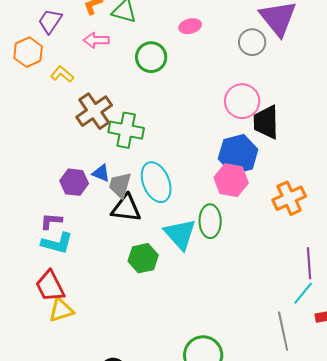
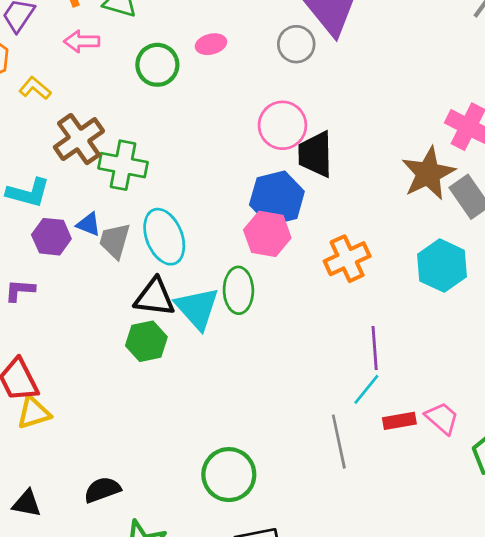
pink ellipse: (190, 26) -> (211, 44), moved
black triangle: (126, 208) -> (155, 297), moved
cyan L-shape: (57, 243) -> (28, 193), moved

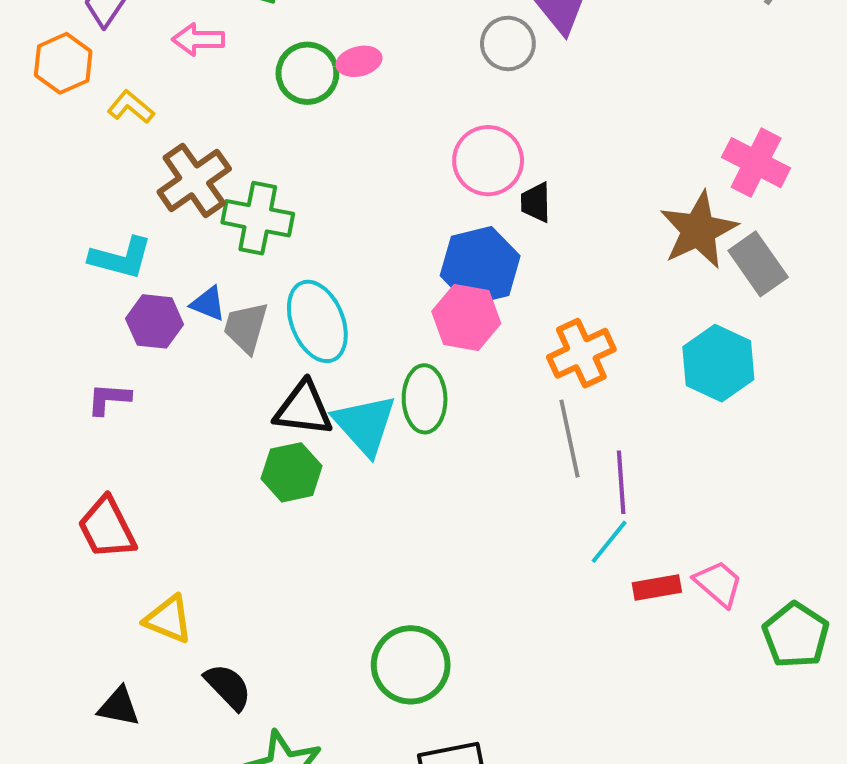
pink ellipse: (211, 44) -> (359, 61), moved
black trapezoid: (315, 154) -> (536, 202), size x0.6
yellow triangle: (34, 413) -> (168, 619), moved, turned 39
gray line: (339, 442) -> (569, 439), moved
black semicircle: (102, 490) -> (228, 687), turned 66

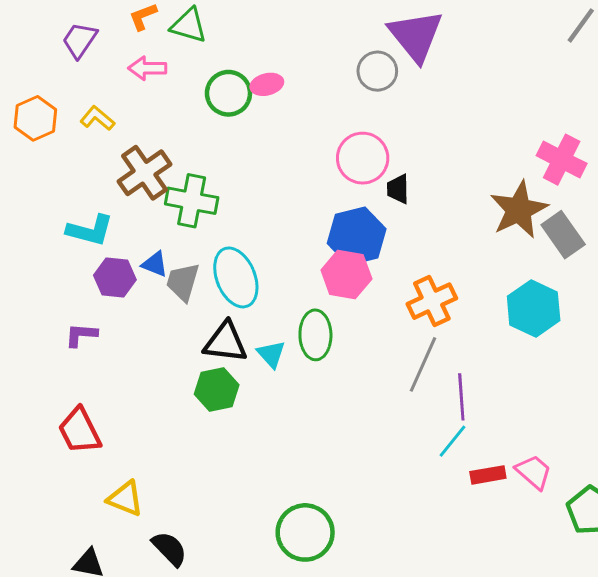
orange hexagon: (63, 63) -> (35, 118), moved
cyan triangle: (365, 425) -> (271, 354), size x0.6
gray line: (569, 439) -> (423, 364), turned 36

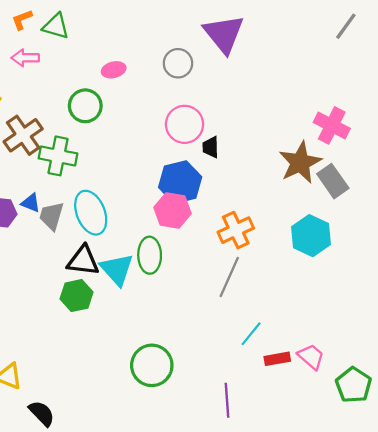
gray circle: (377, 71) -> (178, 63), moved
green circle: (228, 93) -> (85, 106), moved
cyan triangle: (271, 354) -> (117, 269), size x1.6
purple line: (461, 397) -> (227, 400), moved
green circle: (305, 532) -> (152, 365), moved

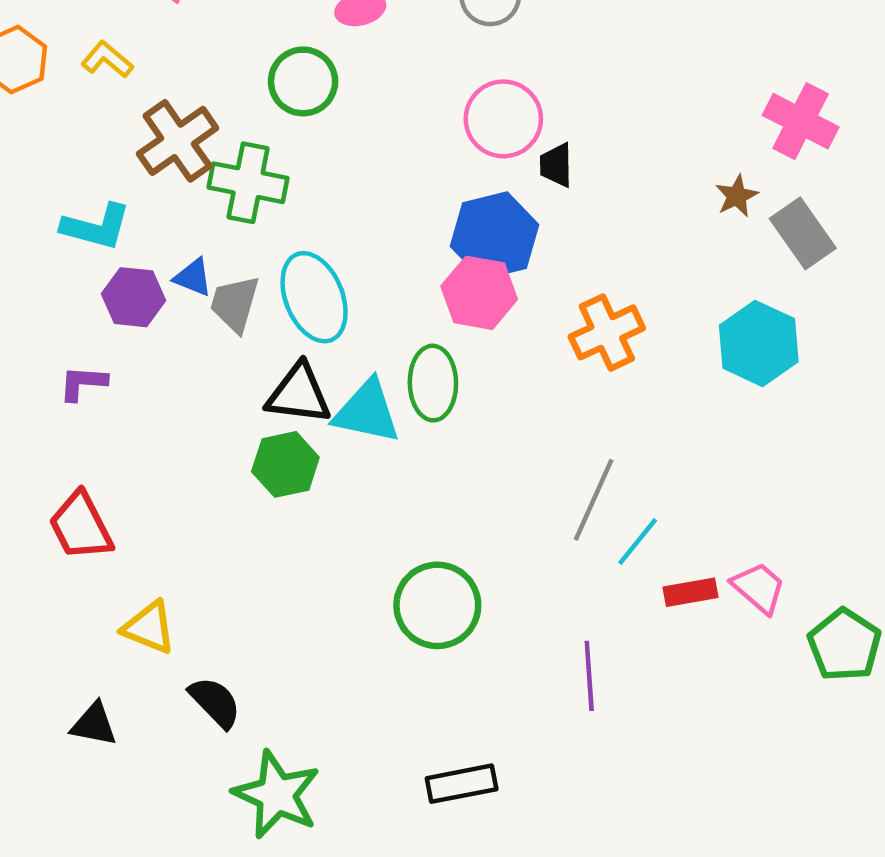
brown star: (300, 162) -> (737, 196), size x0.5
cyan triangle: (117, 269) -> (367, 412), turned -36
gray line: (229, 277) -> (594, 500), moved

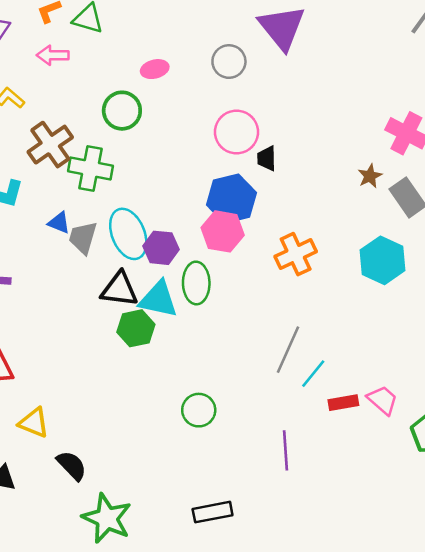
purple hexagon: (134, 297) -> (161, 248), moved
green hexagon: (285, 464) -> (136, 328), moved
green circle: (437, 605) -> (199, 410), size x0.7

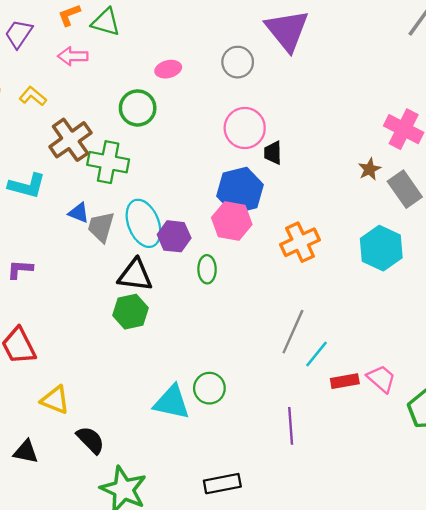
green ellipse: (196, 283) -> (207, 269), size x0.7
cyan triangle: (158, 299) -> (172, 402), moved
green hexagon: (136, 328) -> (131, 312), moved

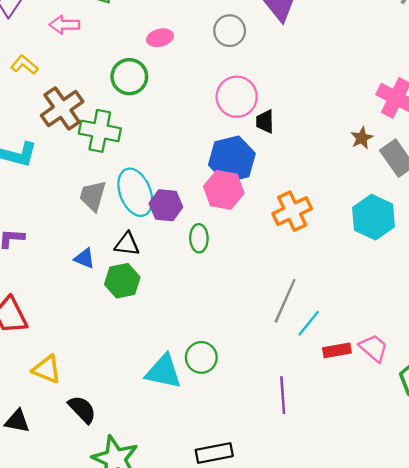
blue triangle: (79, 213) -> (84, 258), moved
black triangle: (135, 275) -> (127, 244), size x0.7

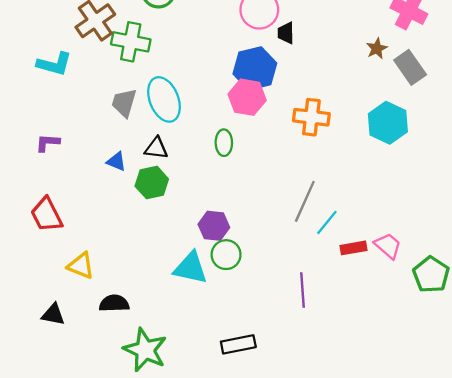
purple hexagon: (166, 205) -> (214, 226), moved
orange cross: (292, 211) -> (311, 117), turned 32
black semicircle: (82, 409) -> (114, 303), turned -48

